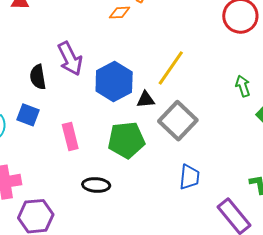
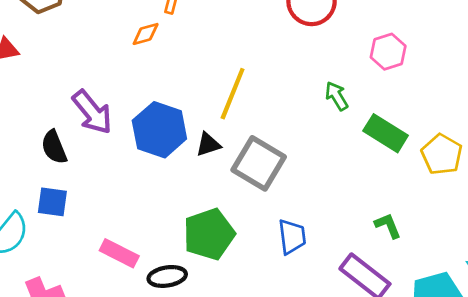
pink rectangle: (70, 137) -> (119, 253), moved, turned -36
green pentagon: (126, 140) -> (209, 234), moved

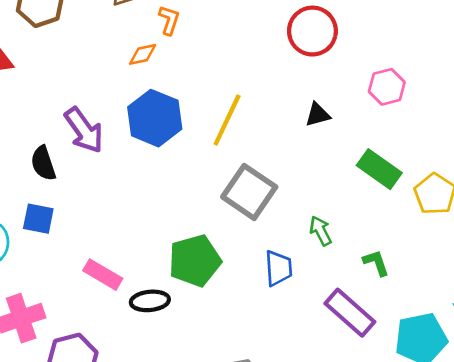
green arrow: (337, 96) -> (321, 231), moved
blue hexagon: (159, 130) -> (155, 118), moved
black triangle: (208, 144) -> (318, 115), moved

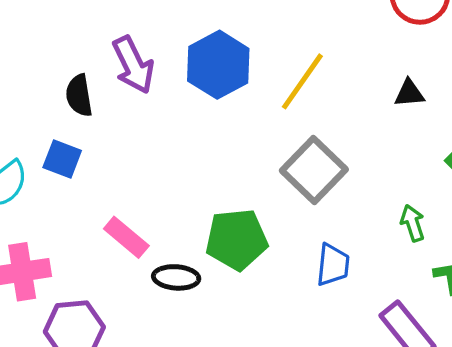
green arrow: (321, 231) -> (413, 223), moved

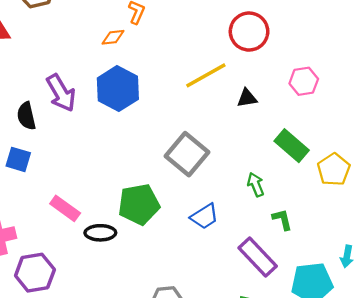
yellow line: (302, 81) -> (206, 75), moved, turned 30
blue trapezoid: (333, 265) -> (204, 216), turned 56

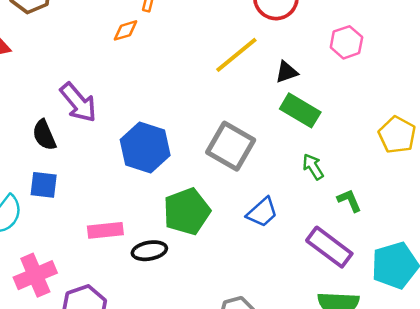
blue hexagon: (118, 89) -> (145, 148), moved
green rectangle: (292, 146) -> (300, 110), moved
pink rectangle: (65, 208) -> (105, 230), turned -32

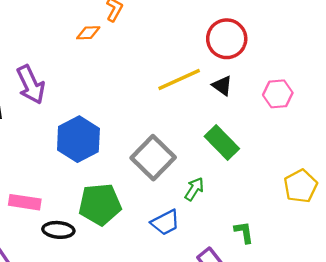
black triangle: (287, 72) -> (222, 86), moved, turned 40
green arrow: (313, 167) -> (194, 189), moved, turned 50

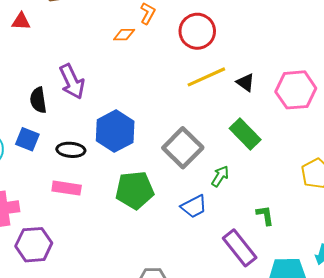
red circle: (227, 39) -> (197, 31), moved
pink hexagon: (278, 94) -> (296, 90), size x1.5
black ellipse: (58, 230) -> (71, 150), moved

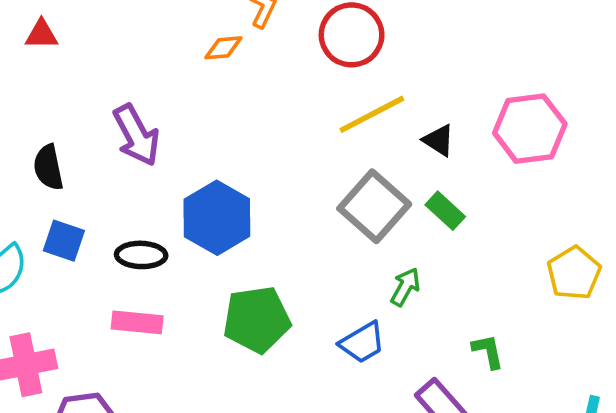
black triangle: (245, 83) -> (439, 140), moved
black semicircle: (38, 100) -> (48, 167), moved
green rectangle: (245, 134) -> (445, 211), size x0.7
gray square: (183, 148) -> (374, 206), moved

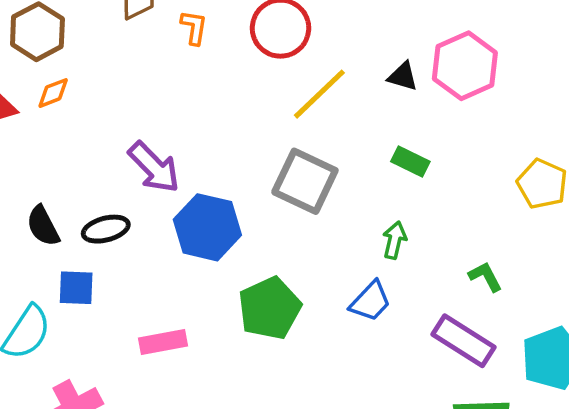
orange diamond: (223, 48) -> (53, 93), moved
purple arrow: (136, 135) -> (154, 167), moved
black triangle: (439, 140) -> (403, 76), moved
gray square: (374, 206) -> (305, 181), moved
black ellipse: (141, 255) -> (106, 229), moved

